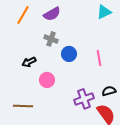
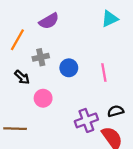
orange line: (23, 15) -> (17, 40), moved
gray cross: (51, 39) -> (41, 57), moved, turned -32
black arrow: (29, 62) -> (22, 77), turned -112

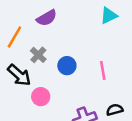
gray cross: (41, 57) -> (38, 55), turned -35
black arrow: (22, 77) -> (19, 75), size x1.5

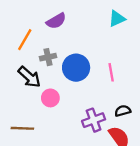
gray cross: (38, 55) -> (48, 57), turned 35
blue circle: (67, 66) -> (76, 68), size x1.5

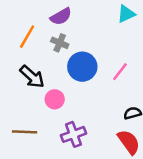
gray cross: (48, 57) -> (60, 43), moved, turned 35
pink line: (111, 72) -> (120, 72), turned 48
purple cross: (94, 120) -> (74, 134), moved

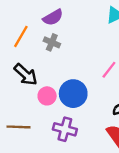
blue circle: (82, 67) -> (73, 94), moved
purple cross: (74, 134) -> (65, 129), turned 35

